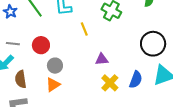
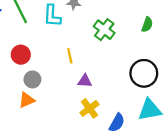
yellow line: (84, 29) -> (70, 56), moved
blue semicircle: (136, 80) -> (117, 123), moved

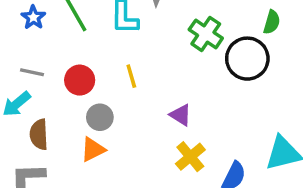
yellow line: (70, 56) -> (131, 76), moved
black circle: (144, 73) -> (247, 59), moved
purple triangle: (85, 81) -> (181, 115), turned 32

